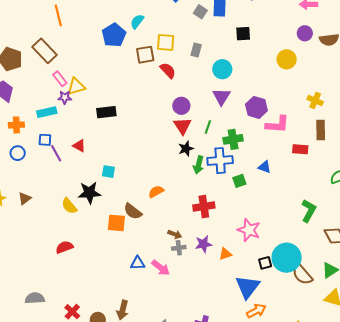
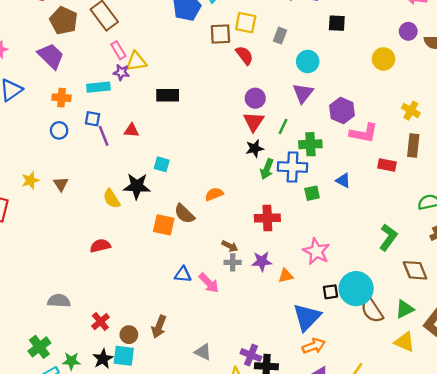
red triangle: (79, 146) -> (131, 130), turned -32
brown triangle: (25, 199) -> (61, 184), turned -32

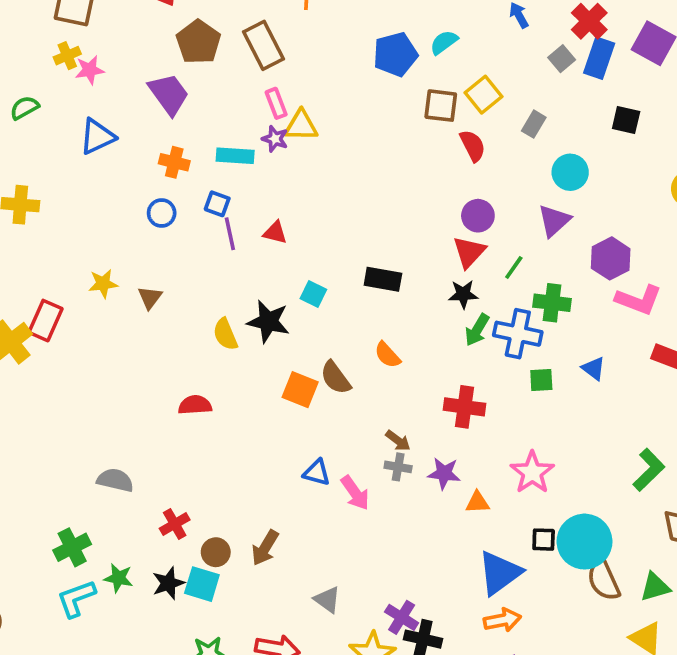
yellow square: (246, 23) -> (483, 95), turned 30
black rectangle: (168, 95) -> (383, 279), moved
orange semicircle: (214, 194) -> (387, 355), turned -120

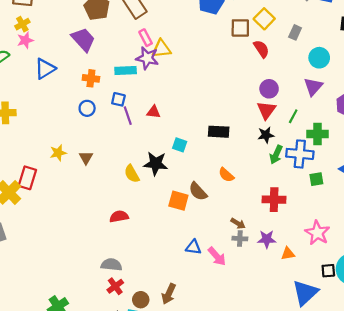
pink star: (90, 70) -> (25, 40), moved
purple star: (275, 139) -> (147, 58), size x1.5
gray semicircle: (115, 480) -> (111, 265), moved

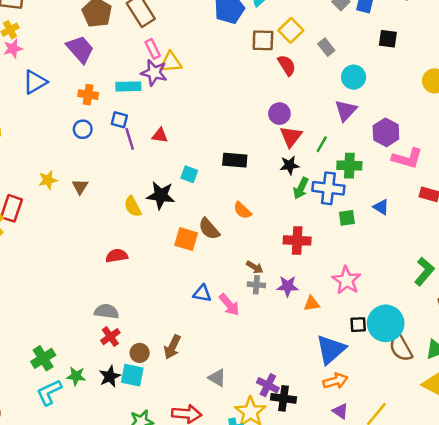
gray rectangle: (295, 32) -> (326, 47), turned -64
purple circle: (269, 89) -> (279, 114), moved

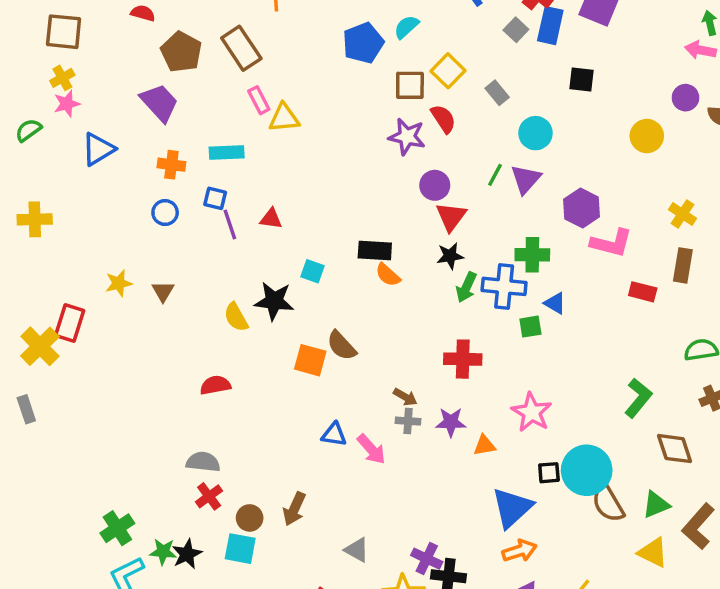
purple star: (154, 73) -> (407, 137), moved
green line: (322, 144) -> (495, 175), moved
blue triangle: (381, 207) -> (555, 303), moved
orange semicircle: (242, 210) -> (388, 275), moved
black star: (110, 376) -> (187, 554), moved

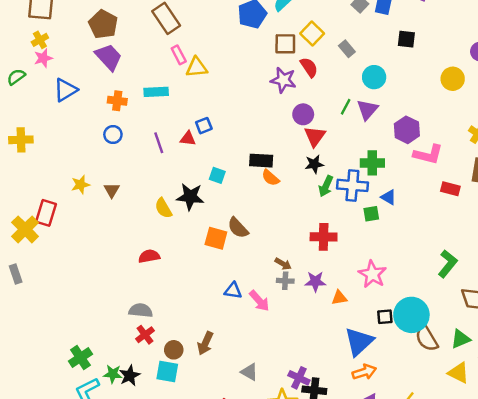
brown pentagon: (181, 52) -> (103, 24), moved
blue square: (215, 198) -> (204, 126), moved, turned -35

